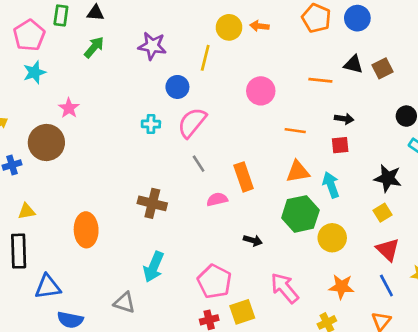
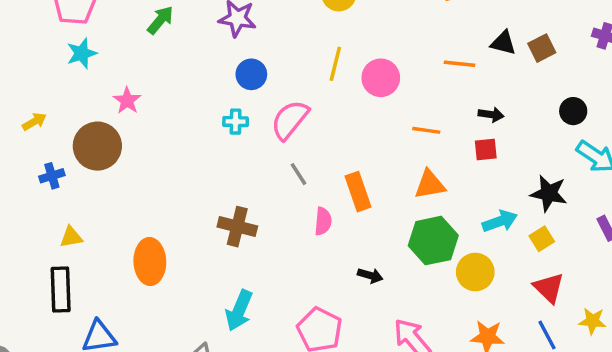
yellow line: (205, 58) -> (335, 64), moved
blue circle: (177, 87) -> (251, 74), moved
cyan arrow: (331, 185) -> (500, 221), moved, turned 90
pink semicircle: (217, 199) -> (323, 221), turned 108

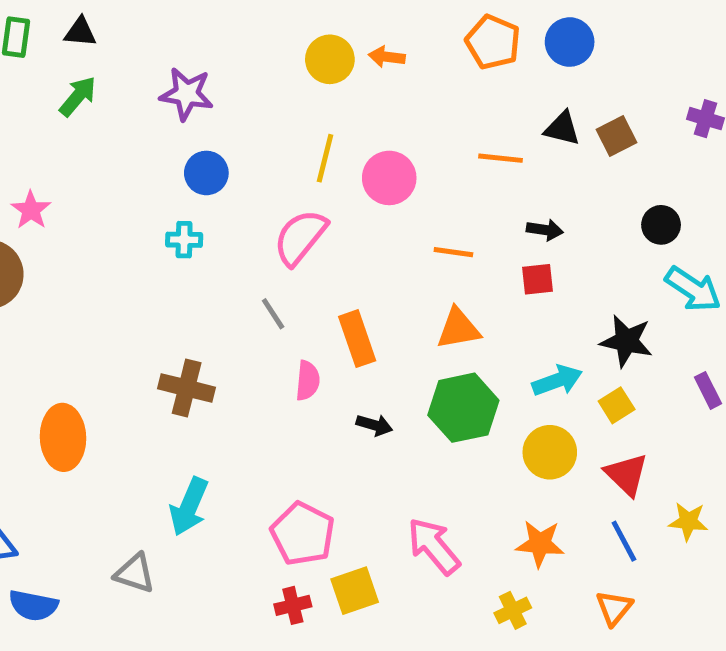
pink semicircle: (290, 120) -> (300, 237), moved
yellow circle: (475, 272) -> (550, 452), moved
black arrow: (370, 276) -> (374, 425), moved

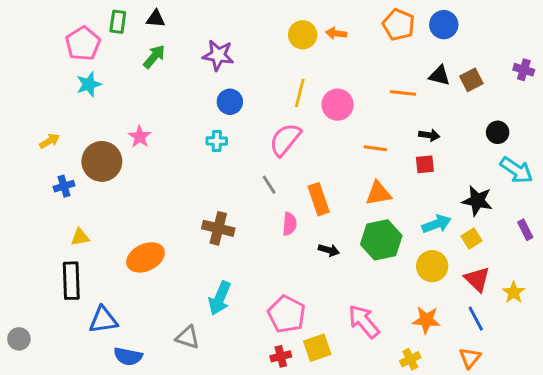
pink star: (31, 210) -> (140, 137), moved
orange ellipse: (63, 437) -> (145, 257), turned 66
yellow star: (688, 521) -> (514, 292), moved, turned 30

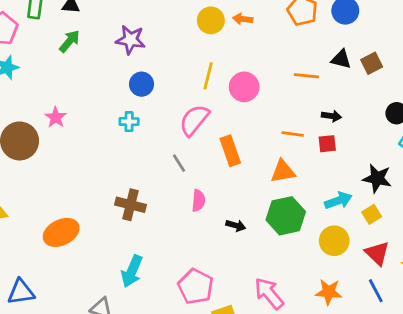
orange line: (375, 148) -> (293, 134), moved
orange rectangle: (319, 199) -> (230, 151), moved

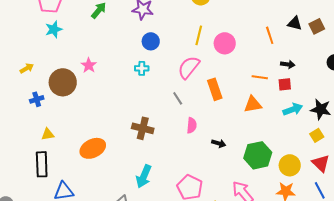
orange line: (306, 76) -> (270, 35), turned 66
cyan arrow: (338, 201) -> (293, 109), moved
green hexagon: (286, 216) -> (258, 155), moved
yellow circle: (334, 241) -> (290, 165), moved

